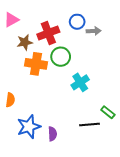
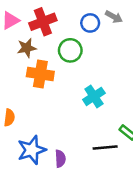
gray arrow: (94, 31) -> (114, 17), moved, turned 32
red cross: (48, 33) -> (43, 22), moved
green circle: (61, 57) -> (70, 50), moved

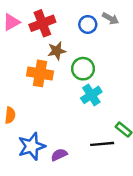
brown star: (27, 48) -> (57, 51), moved
green circle: (70, 50) -> (83, 69), moved
purple semicircle: (60, 159) -> (59, 155), turned -112

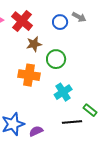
red cross: (42, 23) -> (22, 21), turned -30
orange cross: (40, 73) -> (29, 75), moved
cyan cross: (91, 95) -> (63, 92), moved

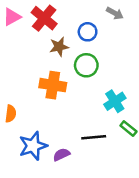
blue circle: (60, 22) -> (88, 32), moved
cyan cross: (63, 92) -> (115, 101), moved
black line: (72, 122) -> (94, 137), moved

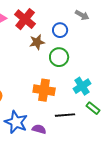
orange cross: (53, 85) -> (44, 90), moved
blue star: (33, 146) -> (16, 122), turned -30
purple semicircle: (61, 155) -> (39, 129), turned 40

